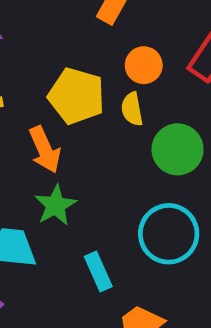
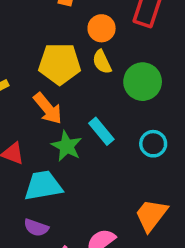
cyan circle: (169, 234) -> (153, 144), size x0.6
cyan rectangle: (98, 271) -> (101, 131), moved

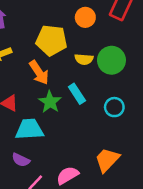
yellow semicircle: (102, 62) -> (84, 59), moved, turned -66

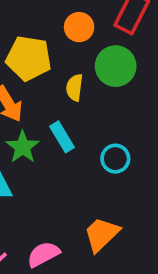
yellow semicircle: (84, 59) -> (74, 88), turned 90
green circle: (111, 60) -> (116, 66), moved

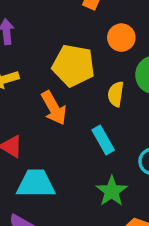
green star: (23, 147) -> (112, 191), moved

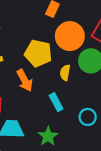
orange circle: (121, 38) -> (70, 36), size x1.6
green star: (112, 191) -> (48, 136), moved

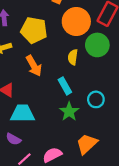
yellow pentagon: (38, 53) -> (34, 30), moved
green star: (48, 136) -> (69, 112), moved

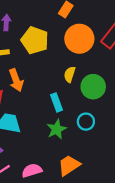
green circle: (97, 45) -> (93, 87), moved
orange arrow: (34, 66) -> (16, 80), moved

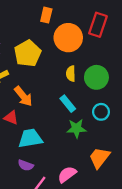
yellow pentagon: (35, 40) -> (28, 53), turned -30
green star: (57, 129) -> (76, 128), turned -30

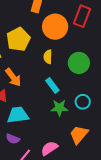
yellow semicircle: (71, 74) -> (48, 57), moved
cyan circle: (101, 112) -> (83, 102), moved

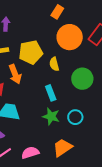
yellow pentagon: (18, 39) -> (31, 52), moved
yellow semicircle: (48, 57) -> (54, 64), turned -32

